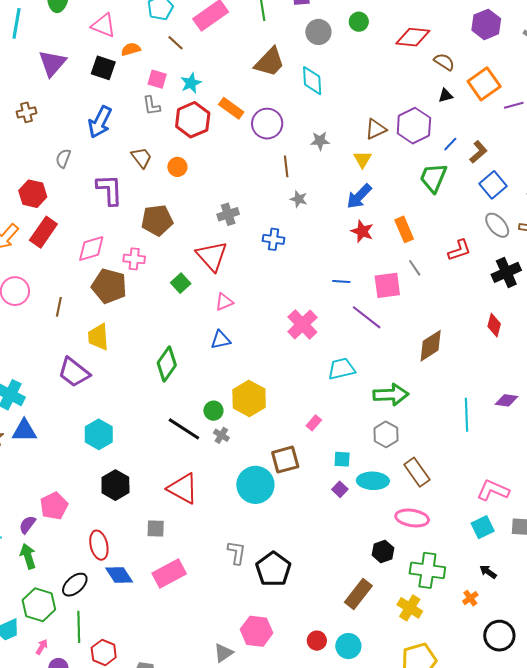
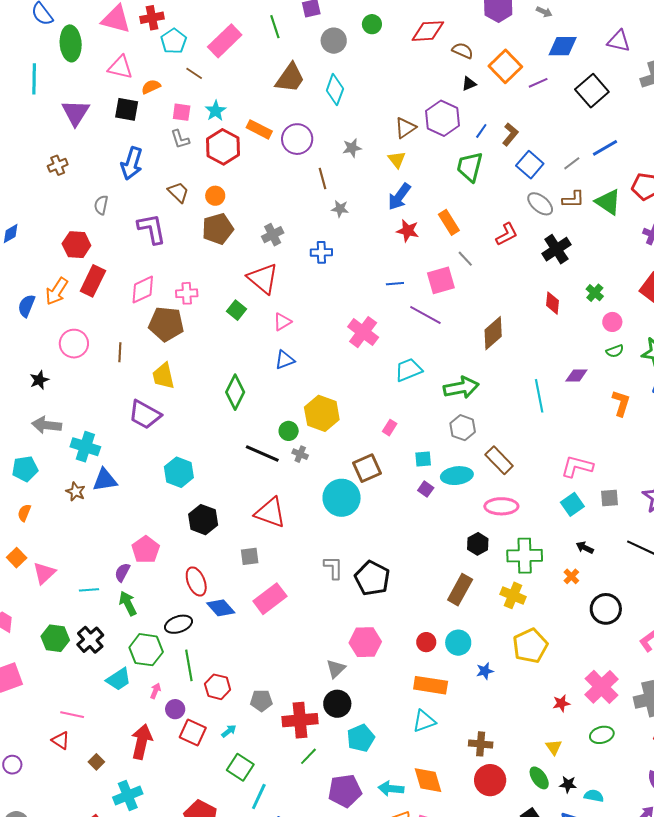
cyan diamond: (312, 81) -> (335, 90), turned 32
brown pentagon: (157, 220) -> (218, 229), moved
black ellipse: (75, 585) -> (179, 624), turned 32

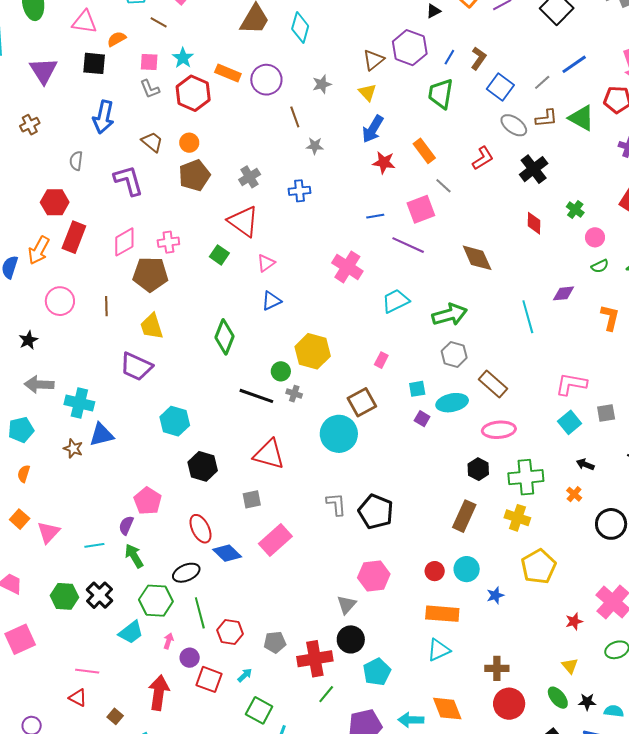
brown diamond: (493, 333) -> (477, 258), turned -68

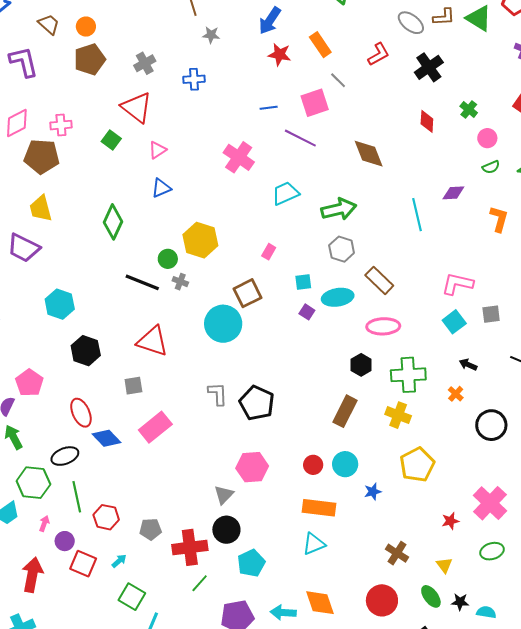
brown cross: (497, 668) -> (397, 553), moved, turned 30

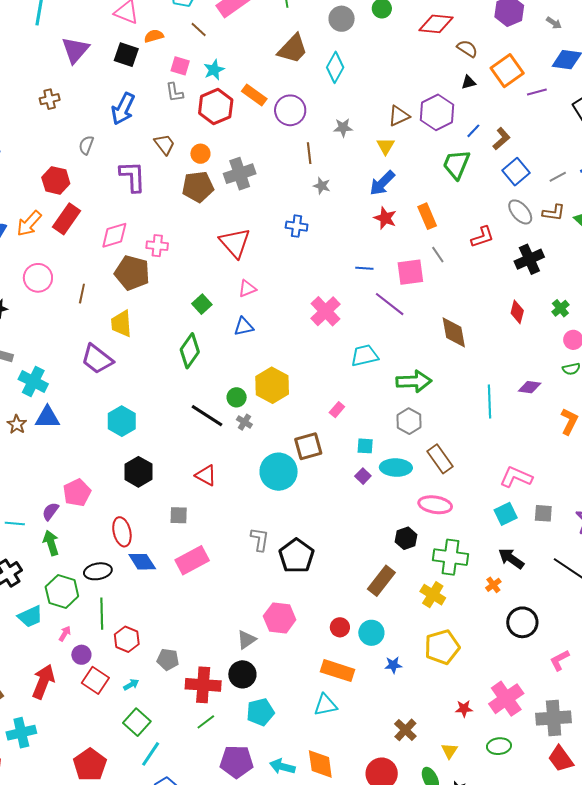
gray cross: (145, 63) -> (240, 174), moved, size x1.4
green square: (111, 140) -> (202, 304), moved
red triangle: (153, 341) -> (206, 475), size x0.7
black arrow: (468, 365) -> (511, 558), size x1.5

